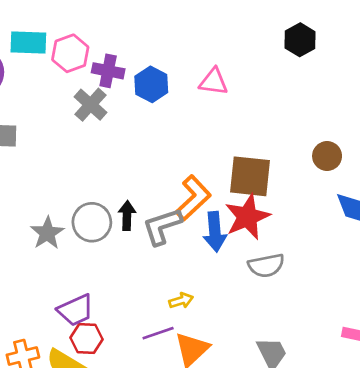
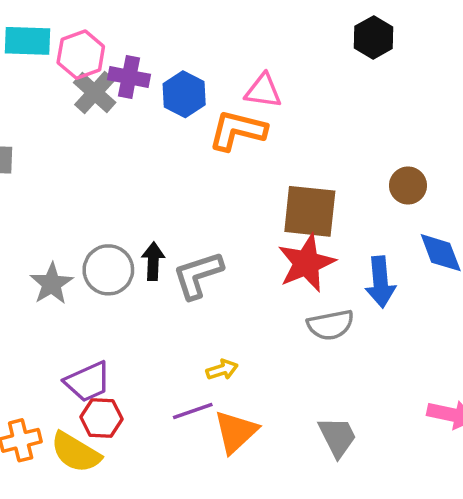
gray cross: (91, 105) -> (95, 93), moved
orange L-shape: (193, 198) -> (238, 130), moved, turned -123
blue arrow: (215, 232) -> (380, 282), moved

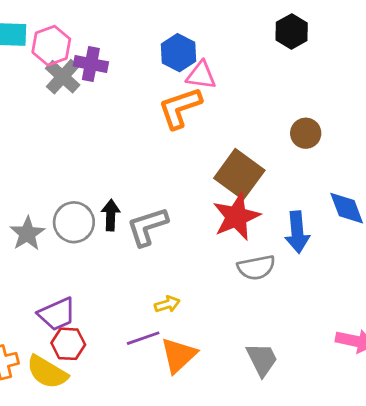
blue hexagon: (184, 94) -> (179, 53), moved
orange L-shape: (238, 130) -> (180, 108), turned -33
brown circle: (408, 185) -> (306, 133), moved
brown square: (310, 211) -> (239, 174), turned 30

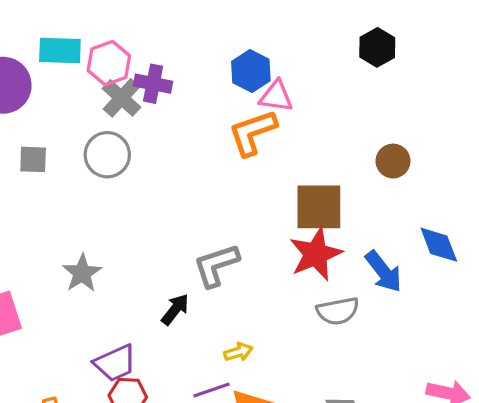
brown square: (239, 174) -> (319, 207), turned -36
black arrow: (111, 215) -> (175, 309), moved, turned 36
gray circle: (74, 222) -> (107, 155), moved
blue arrow: (297, 232) -> (384, 272), turned -33

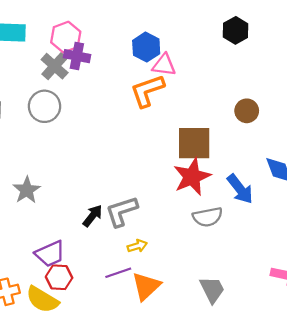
pink hexagon: (109, 63) -> (66, 37), moved
gray L-shape: (216, 265) -> (122, 211), moved

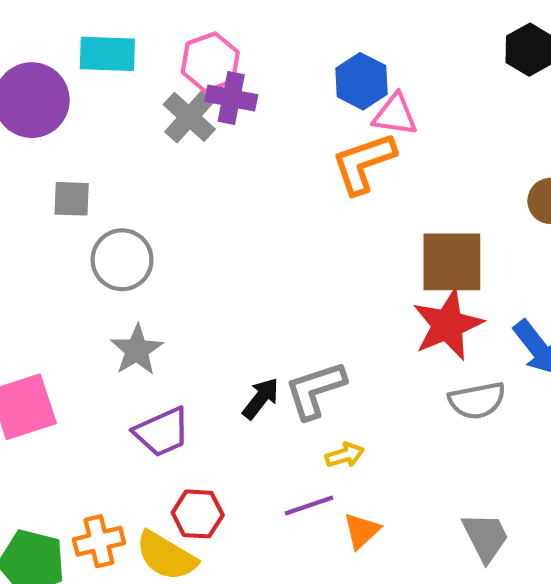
gray circle: (45, 106) -> (122, 260), moved
purple trapezoid: (50, 254) -> (162, 432), moved
orange triangle: (146, 286) -> (362, 531), size x0.7

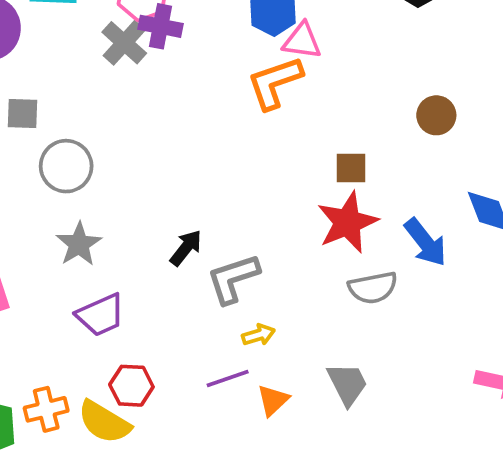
brown square: (452, 262) -> (351, 168), size x0.6
black arrow: (261, 398) -> (186, 248), moved
gray trapezoid: (485, 537) -> (347, 384), moved

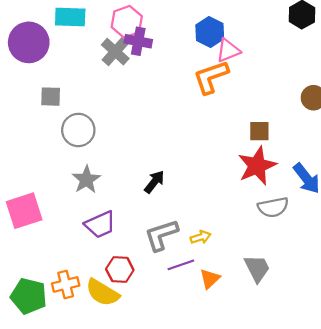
pink triangle: (302, 41) -> (228, 50), turned -30
gray L-shape: (233, 279) -> (161, 235), moved

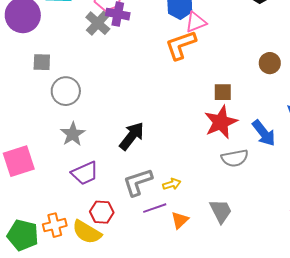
black arrow: (154, 182) -> (132, 136), size x1.4

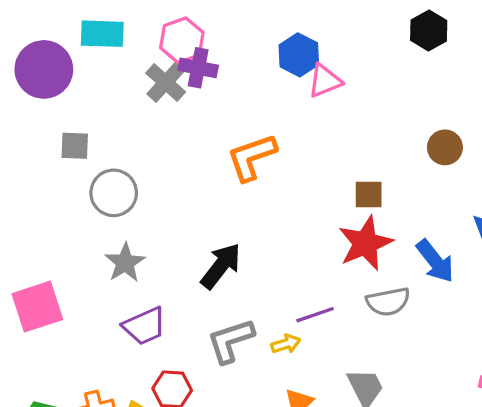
orange L-shape: (181, 45) -> (252, 157), moved
purple line: (155, 208) -> (315, 315), moved

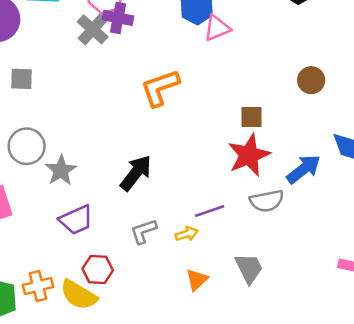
gray circle: (114, 193) -> (27, 146), moved
blue arrow: (435, 261) -> (304, 169), turned -90
gray L-shape: (231, 341) -> (143, 231), size x0.7

